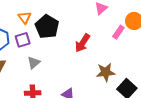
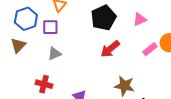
black pentagon: (47, 27) -> (104, 18), moved

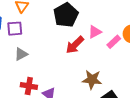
pink triangle: (140, 20) -> (95, 32), moved
red cross: (44, 84) -> (29, 86), moved

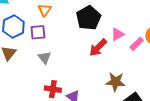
gray triangle: (21, 54) -> (45, 58), turned -40

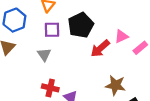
black pentagon: (89, 18) -> (81, 25), moved
purple square: (38, 32) -> (52, 30), moved

